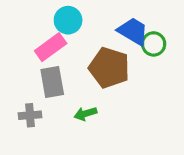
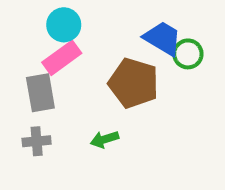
cyan circle: (68, 20) -> (64, 25), moved
gray rectangle: (52, 82) -> (40, 93), moved

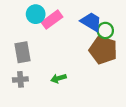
pink rectangle: (62, 58) -> (52, 20), moved
brown pentagon: (134, 83) -> (103, 50), moved

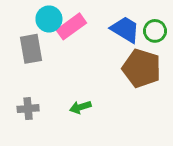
green circle: (105, 30) -> (155, 31), moved
gray rectangle: (23, 52) -> (31, 49), moved

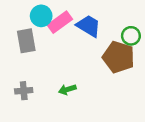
blue trapezoid: (125, 29) -> (89, 26), moved
green circle: (155, 31) -> (131, 36), moved

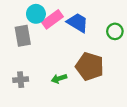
brown pentagon: (118, 57) -> (90, 66), moved

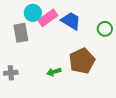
brown pentagon: (90, 66) -> (82, 61), turned 30
gray cross: (21, 80) -> (11, 73), moved

